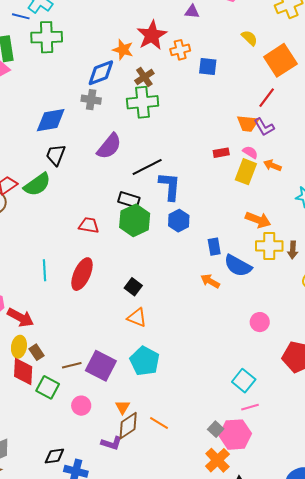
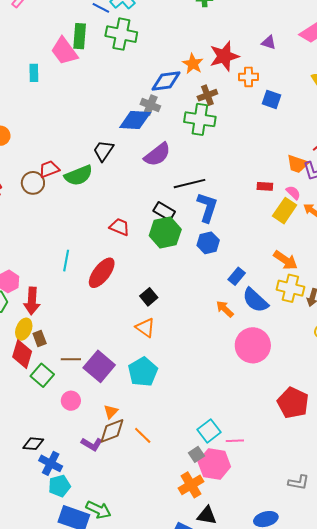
blue diamond: (51, 120) -> (135, 120), moved
blue rectangle: (214, 247) -> (237, 276), turned 36
red arrow: (20, 317) -> (32, 301), turned 52
pink circle: (260, 322) -> (253, 345), moved, size x1.8
cyan square: (244, 381) -> (209, 431), moved

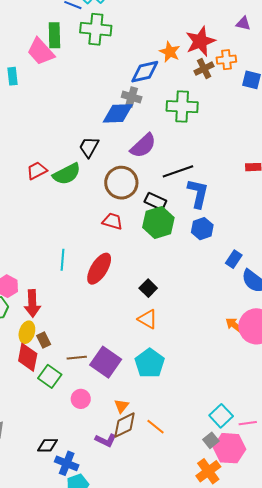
brown cross: (207, 95) -> (204, 69), moved
brown circle: (33, 183) -> (121, 183), moved, size x1.4
orange arrow: (225, 309) -> (235, 325), moved

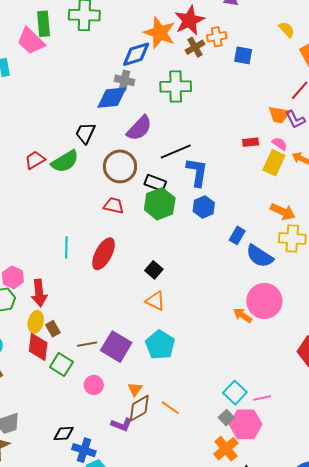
orange star: (170, 52) -> (160, 33), size x1.5
orange arrow: (235, 325) -> (243, 315), moved

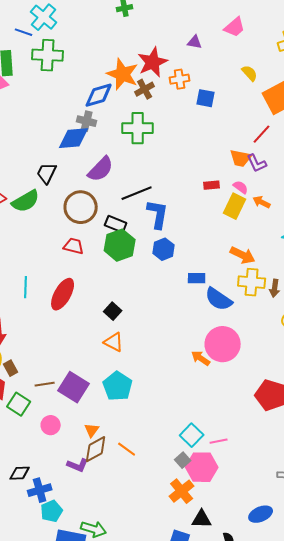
brown cross: (195, 47) -> (145, 89), moved
blue rectangle: (237, 235) -> (197, 278), turned 60
blue cross: (84, 450) -> (40, 490), turned -35

